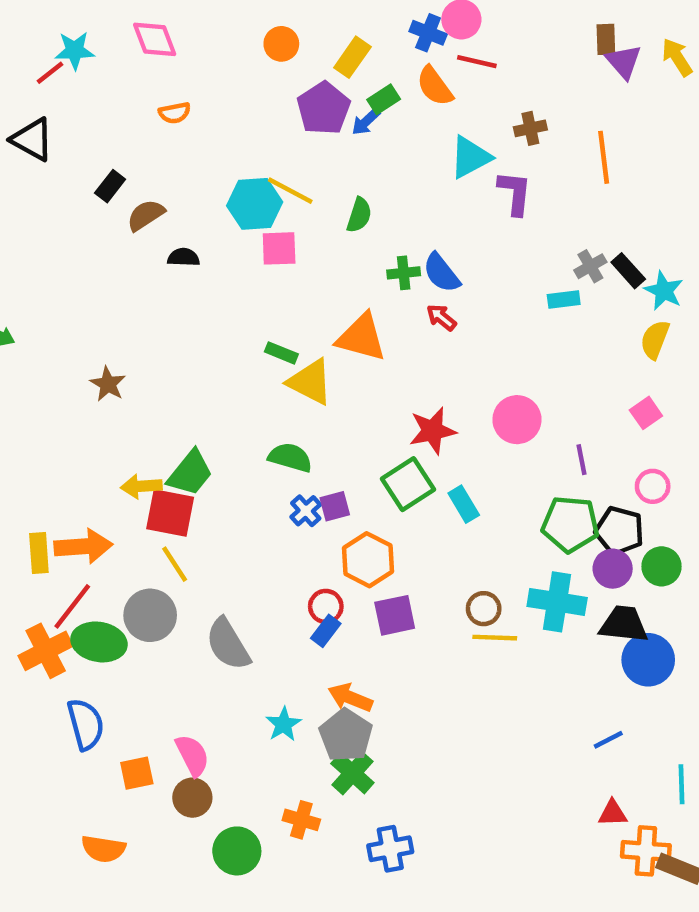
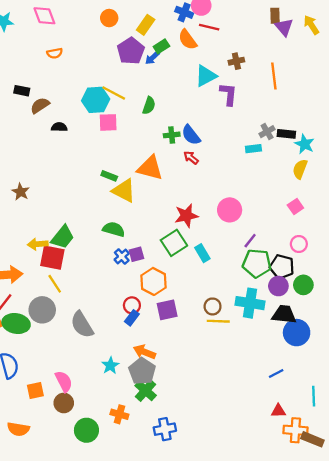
black rectangle: (110, 186) -> (22, 91), turned 63
black rectangle: (628, 271) -> (286, 134), turned -42
purple line: (581, 460) -> (250, 241), moved, turned 49

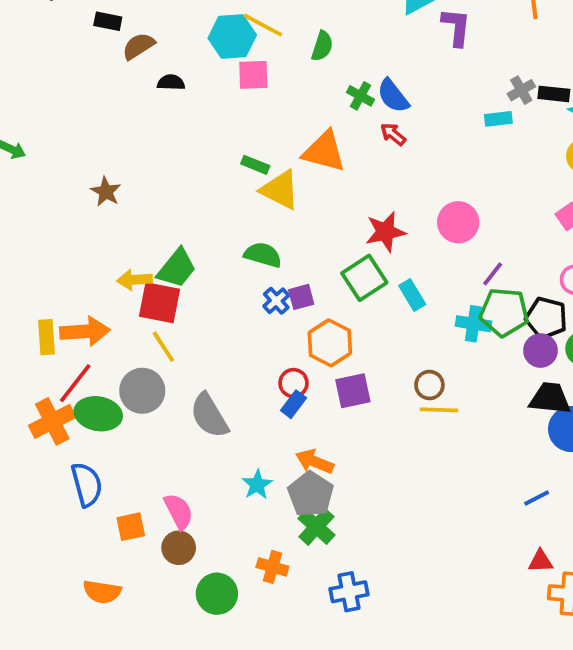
green cross: (172, 135) -> (361, 96), turned 35
cyan cross: (250, 303) -> (473, 324), moved, size x0.7

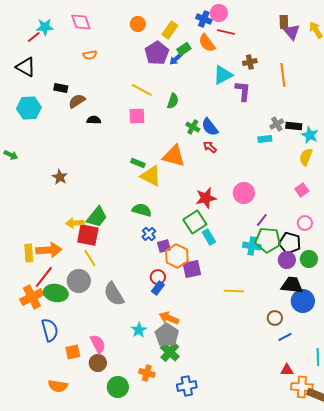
cyan hexagon: (232, 37) -> (29, 108), moved
cyan rectangle: (412, 295) -> (209, 237), moved
purple square: (301, 297) -> (164, 246), moved
brown circle: (429, 385) -> (275, 318), moved
purple square: (353, 391) -> (192, 269), moved

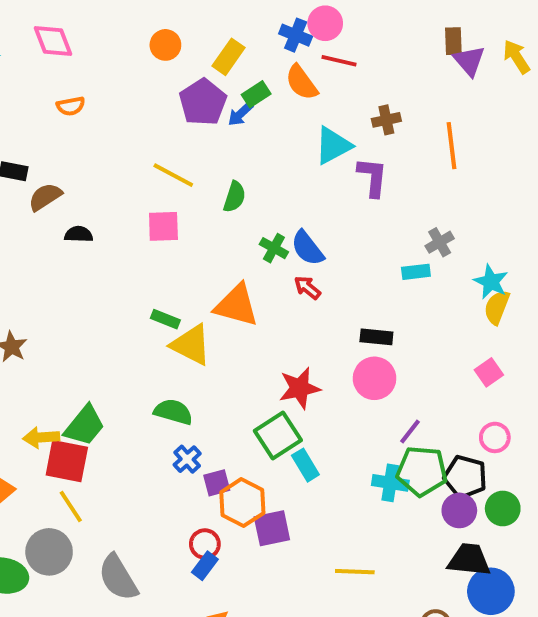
black rectangle: (294, 126) -> (376, 337), moved
cyan star: (310, 135) -> (491, 282), moved

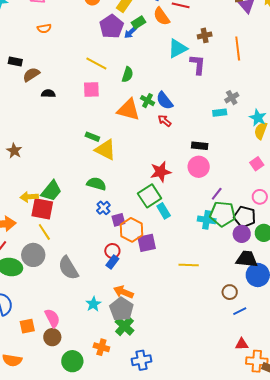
orange triangle: (236, 305) -> (128, 110), moved

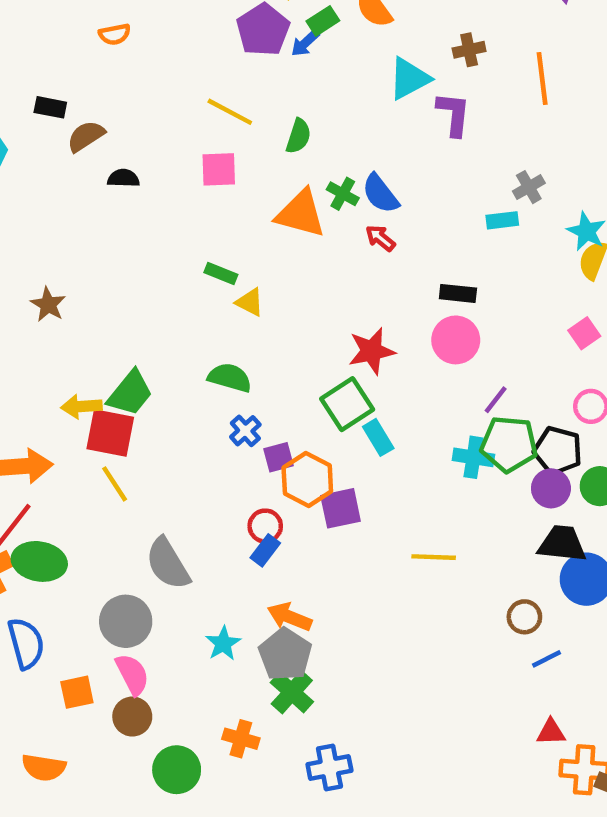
yellow triangle: (105, 150) -> (250, 302), size x0.6
gray circle: (33, 255) -> (126, 621), moved

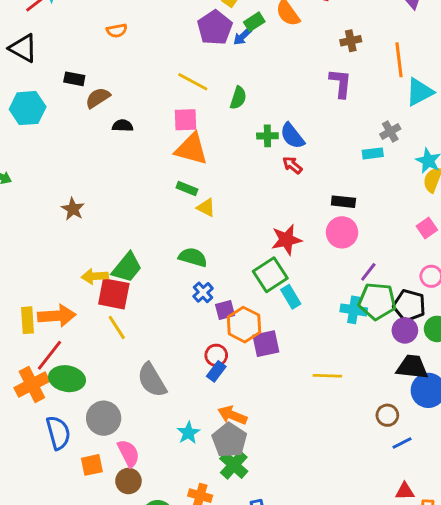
cyan triangle: (409, 79) -> (420, 92), moved
green cross: (343, 194) -> (267, 136), turned -30
orange triangle: (301, 214) -> (191, 149), moved
gray circle: (126, 621) -> (104, 418), moved

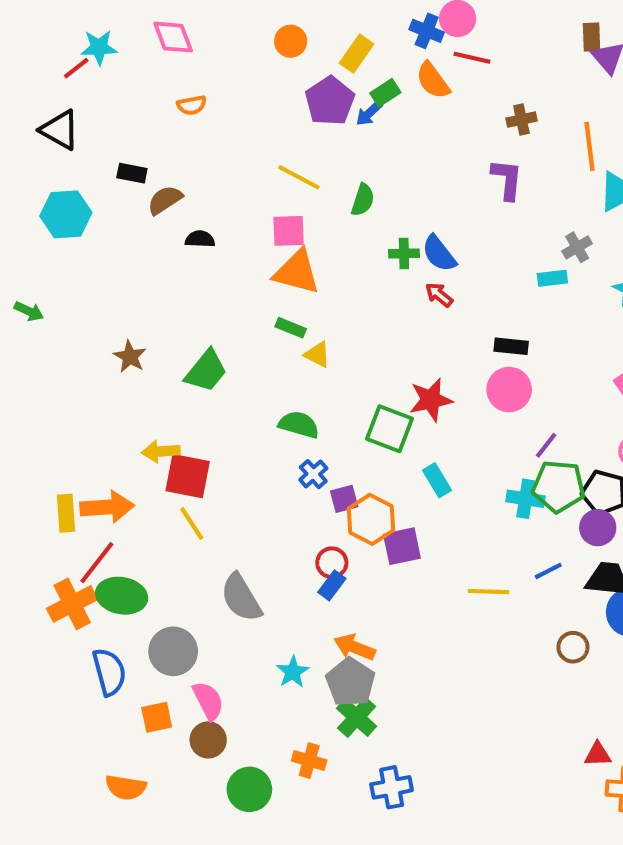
green trapezoid: (127, 267) -> (206, 371), moved
green square: (270, 275) -> (390, 429), moved, turned -36
blue line: (402, 443) -> (548, 571), moved

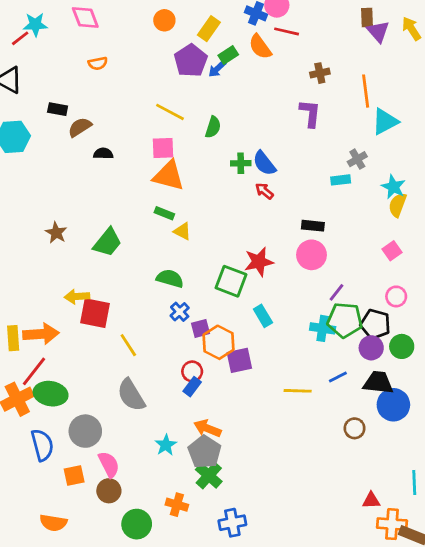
yellow line: (192, 524) -> (128, 345), moved

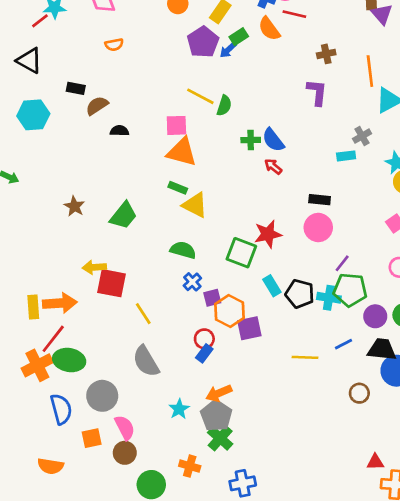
yellow line: (170, 112) -> (200, 96), moved
yellow triangle: (182, 231) -> (195, 205), size x1.5
black pentagon: (375, 324) -> (300, 294), moved
orange arrow: (207, 428) -> (219, 393), turned -45
orange semicircle: (53, 523) -> (51, 466), moved

